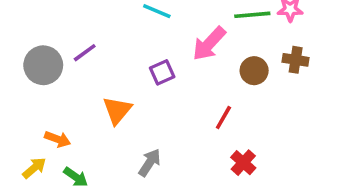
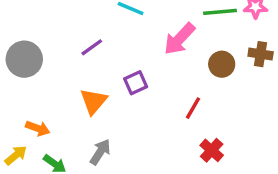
purple line: (85, 53) -> (92, 47), moved
purple square: (162, 72) -> (136, 83), moved
gray arrow: (150, 163) -> (100, 152), moved

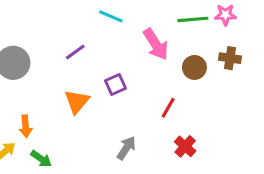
pink arrow: (180, 39) -> (156, 44), turned -76
orange arrow: (38, 128) -> (26, 126), turned 65
gray arrow: (100, 152) -> (126, 148), moved

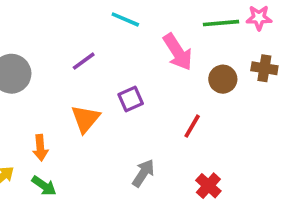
orange arrow: (26, 126) -> (40, 148), moved
red cross: (185, 146) -> (208, 186), moved

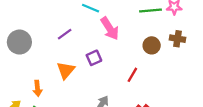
pink arrow: (178, 52) -> (110, 28), moved

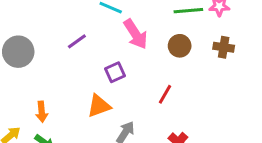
brown circle: (152, 45) -> (180, 46), moved
orange triangle: (66, 70) -> (99, 106), moved, turned 30

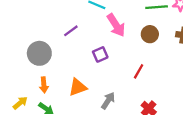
gray circle: (18, 52) -> (39, 53), moved
orange triangle: (99, 106) -> (78, 87), moved

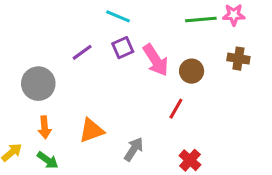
pink arrow: (116, 25) -> (156, 60), moved
brown circle: (150, 34) -> (192, 71), moved
purple square: (100, 54) -> (123, 48), moved

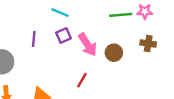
purple line: (82, 52) -> (34, 39), turned -49
red line: (176, 109) -> (82, 80), moved

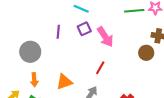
brown circle: (114, 53) -> (146, 53), moved

